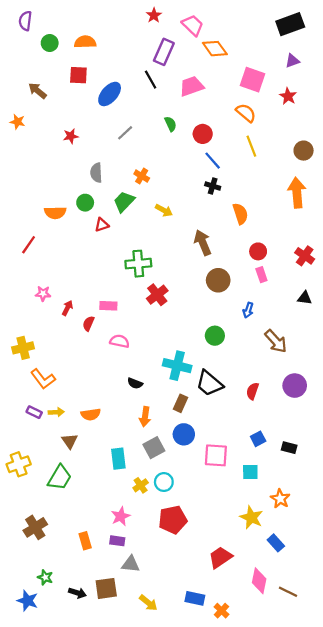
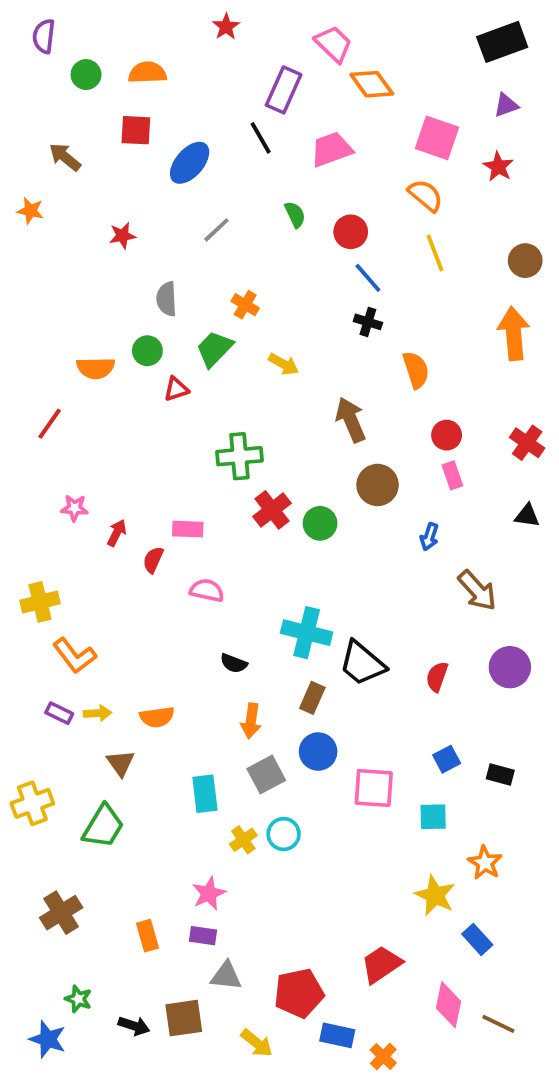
red star: (154, 15) -> (226, 27), moved
green circle: (215, 336) -> (320, 523), moved
red pentagon: (173, 520) -> (299, 993), moved

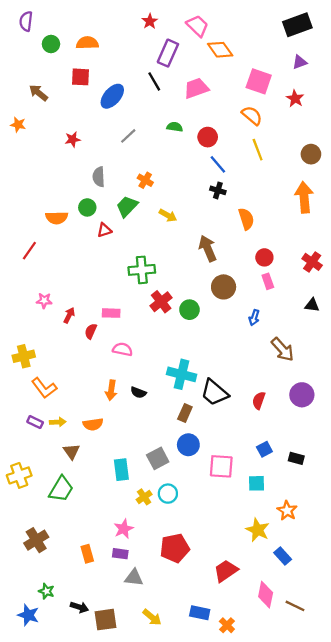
red star: (226, 27) -> (150, 21), moved
green semicircle: (295, 215) -> (175, 127), turned -56
orange arrow: (251, 721) -> (111, 390), moved
red pentagon: (299, 993) -> (175, 548), moved
brown square: (184, 1018) -> (105, 620), moved

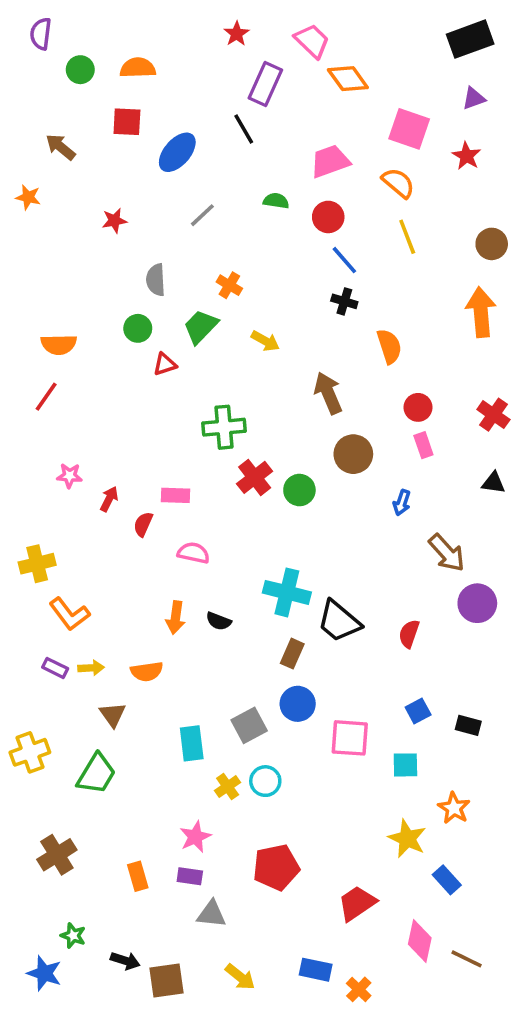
pink trapezoid: (196, 88) -> (330, 161), moved
orange semicircle: (57, 218) -> (59, 345), moved
purple circle: (302, 395) -> (477, 603), moved

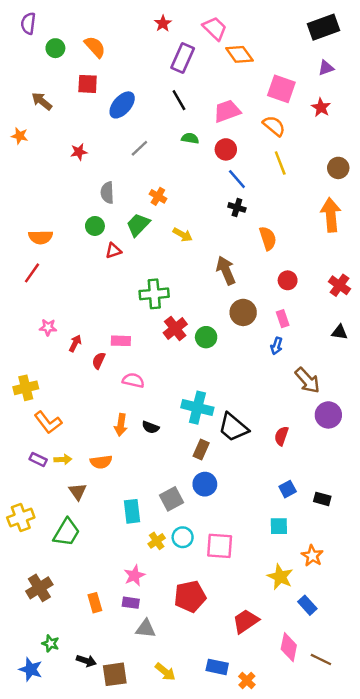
orange semicircle: (138, 68) -> (95, 47), turned 50
black line: (244, 129) -> (179, 100), moved
pink rectangle: (423, 445) -> (283, 319), moved
pink square: (350, 738) -> (220, 546), moved

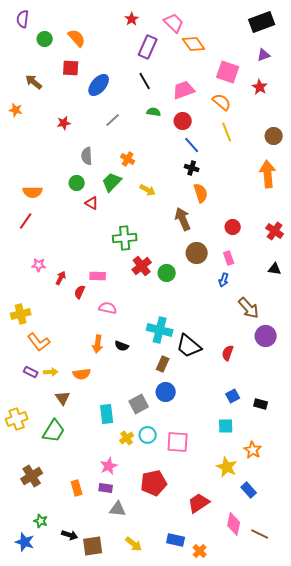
orange semicircle: (268, 238) -> (201, 193), moved
red triangle: (113, 251) -> (92, 203), turned 48

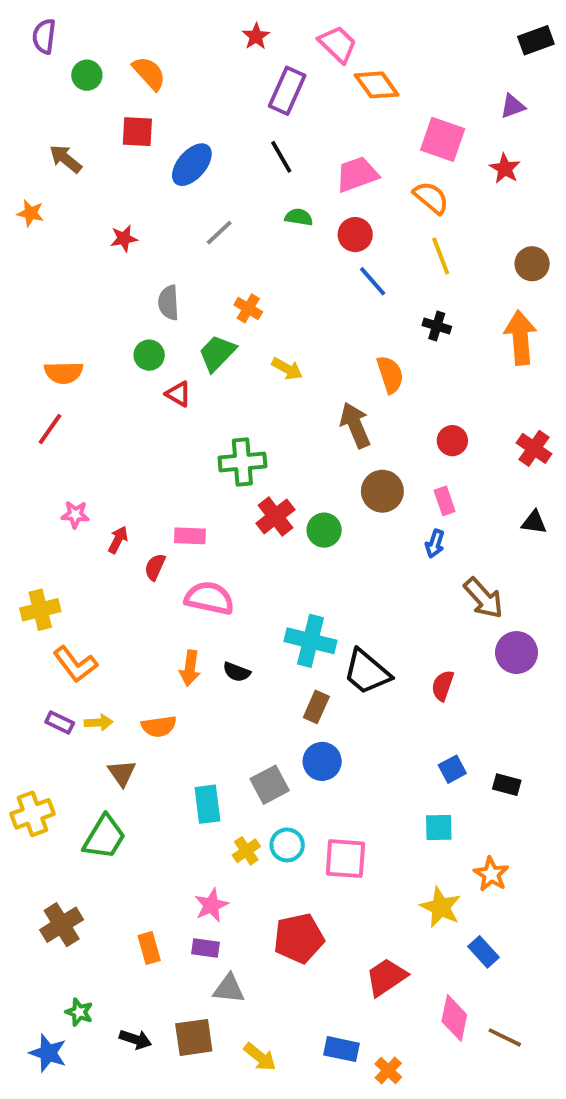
black rectangle: (262, 22) -> (536, 40), moved, size x0.7
black cross: (192, 168) -> (437, 326), moved
pink semicircle: (108, 308) -> (209, 598), size x1.4
brown square: (93, 546) -> (194, 1037), moved

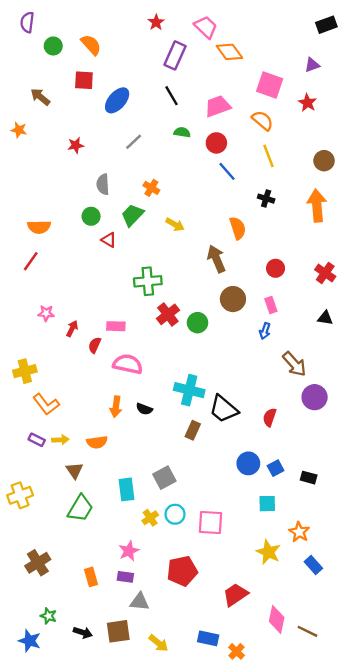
blue circle: (322, 761) -> (248, 463), moved
green trapezoid: (104, 837) -> (80, 508), moved
blue rectangle: (483, 952) -> (313, 565), moved

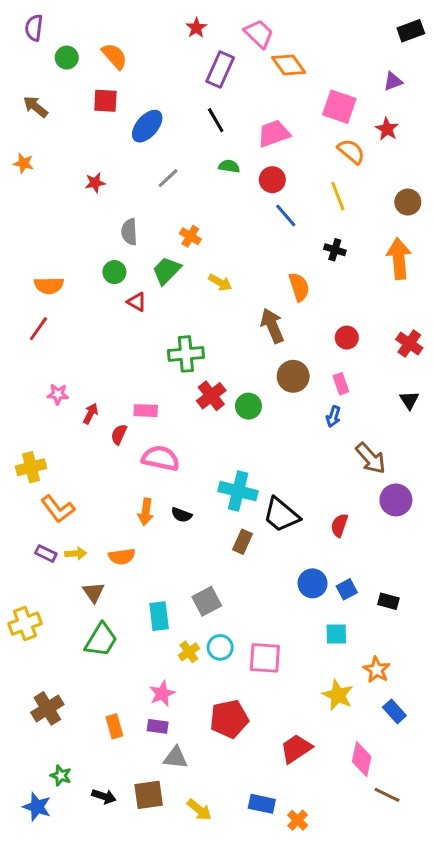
brown arrow: (40, 97) -> (35, 107), moved
orange semicircle: (263, 120) -> (351, 151), moved
black triangle: (325, 318) -> (409, 400), turned 49
pink diamond: (277, 619) -> (362, 759), moved

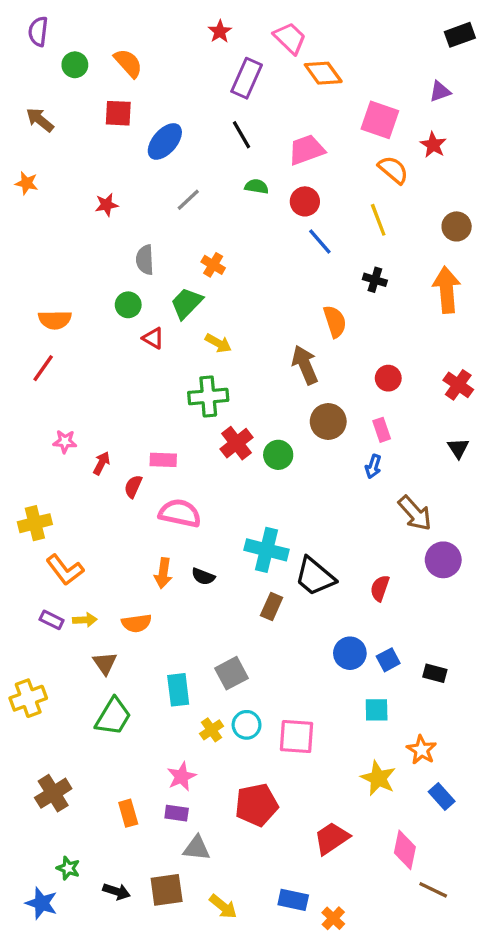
yellow arrow: (220, 282) -> (218, 343), moved

